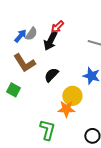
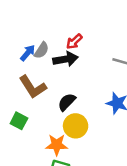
black arrow: (50, 41) -> (65, 59), turned -126
yellow circle: (72, 96) -> (76, 126), moved
orange star: (66, 109) -> (57, 145), moved

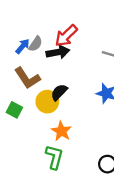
red arrow: (74, 42) -> (66, 36), size x1.5
yellow circle: (76, 126) -> (47, 102), moved
orange star: (57, 145) -> (61, 131), moved, turned 30

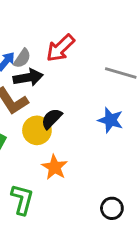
black arrow: (58, 52) -> (28, 77), moved
green L-shape: (54, 157) -> (22, 199), moved

